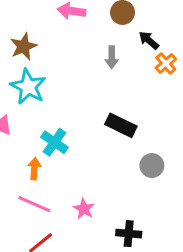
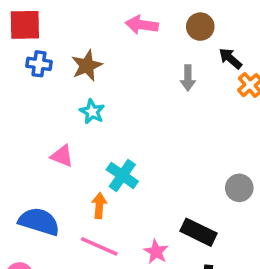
cyan star: (28, 87) -> (92, 112), size x0.6
black rectangle: (121, 125) -> (199, 232), moved
gray circle: (152, 166) -> (239, 188), moved

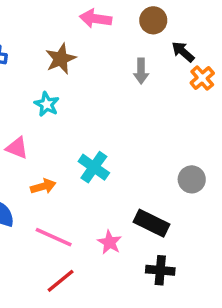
brown star: (87, 66) -> (61, 59), moved
cyan cross: (122, 175) -> (94, 167), moved
orange arrow: (99, 206) -> (43, 186), moved, turned 70

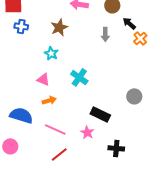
pink triangle: (17, 148) -> (43, 79), moved
cyan cross: (94, 167) -> (79, 77), moved
black rectangle: (152, 223) -> (100, 114), moved

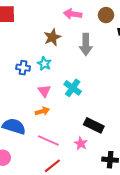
blue cross: (21, 26) -> (23, 68), moved
gray arrow: (105, 34) -> (86, 44), moved, size x1.5
pink triangle: (43, 79) -> (44, 91), moved, turned 32

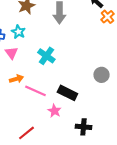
pink triangle: (44, 91) -> (11, 53), moved
pink line: (48, 141) -> (35, 91), moved

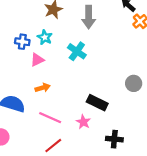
pink triangle: (11, 53) -> (37, 60), turned 40
cyan cross: (46, 56) -> (77, 51), moved
pink line: (35, 91) -> (50, 118), moved

